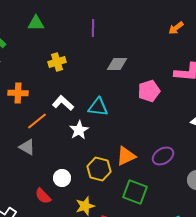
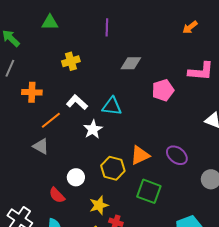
purple ellipse: (163, 156) -> (177, 155), turned 70

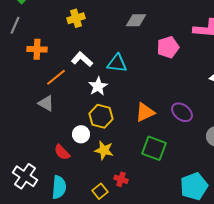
yellow hexagon: (113, 168) -> (101, 116), moved
yellow star: (99, 205) -> (104, 150), moved, turned 30

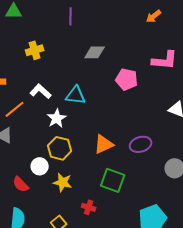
pink pentagon: (168, 47) -> (127, 79), turned 30
purple ellipse: (182, 112) -> (141, 144), turned -55
red cross: (121, 179) -> (89, 207), moved

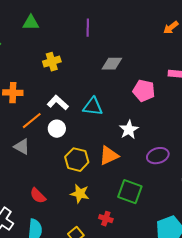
white star: (57, 118) -> (129, 130), moved
orange triangle: (104, 144) -> (109, 156), moved
white circle: (40, 166) -> (57, 129), moved

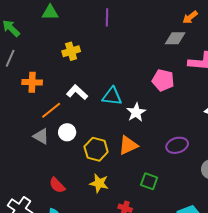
gray diamond: (112, 64) -> (175, 38), moved
white circle: (57, 129) -> (67, 132), moved
white star: (129, 130) -> (136, 112), moved
green square: (130, 192) -> (149, 181), size x0.7

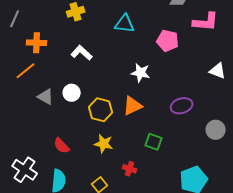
cyan triangle: (112, 96) -> (125, 24), moved
orange line: (51, 110) -> (26, 71), moved
white star: (136, 112) -> (141, 73), turned -30

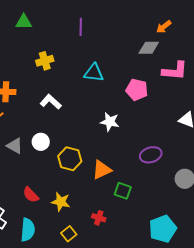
orange triangle: (133, 106) -> (102, 170), moved
yellow star: (104, 144) -> (61, 202), moved

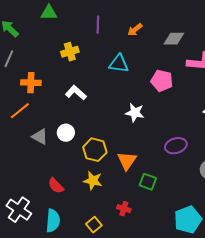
purple line: (81, 27) -> (98, 25), moved
orange arrow: (164, 27) -> (135, 30), moved
orange triangle: (102, 170) -> (127, 161), turned -30
yellow star: (61, 202) -> (93, 181), moved

